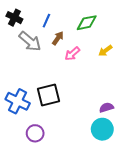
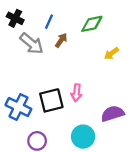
pink arrow: (72, 54) -> (76, 93), moved, turned -42
purple semicircle: (106, 107) -> (113, 114), size x1.5
cyan circle: (102, 129) -> (83, 137), moved

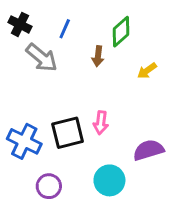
green diamond: (92, 24) -> (121, 32), turned -30
brown arrow: (61, 40) -> (98, 56), moved, turned 152

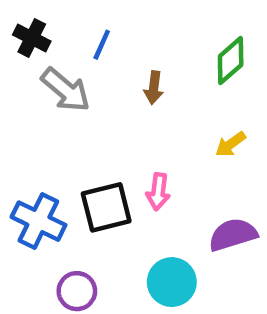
green diamond: (121, 32) -> (231, 61), moved
yellow arrow: (147, 71) -> (231, 144), moved

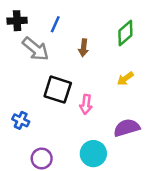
black cross: (32, 38) -> (17, 21), turned -30
black square: (106, 207) -> (58, 90), moved, turned 32
blue cross: (38, 221) -> (21, 120), size x0.6

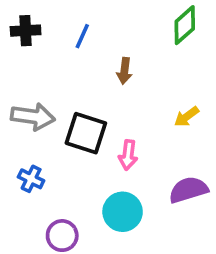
green diamond: (125, 33) -> (185, 25), moved
gray arrow: (36, 49) -> (33, 117), moved, turned -32
cyan circle: (93, 154) -> (123, 212), moved

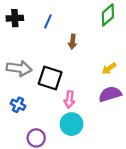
pink arrow: (128, 155) -> (69, 99), moved
purple semicircle: (188, 190) -> (110, 94), moved

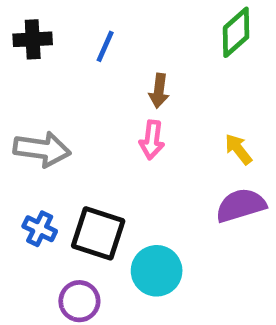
yellow arrow: (109, 68) -> (238, 149), turned 88
black square: (50, 78) -> (98, 233), moved
pink arrow: (69, 99) -> (152, 140), moved

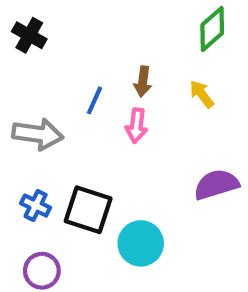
black cross: (33, 39) -> (29, 35), turned 32
blue line: (105, 46) -> (94, 100), moved
yellow arrow: (238, 149) -> (202, 94), moved
purple circle: (79, 301) -> (42, 271), moved

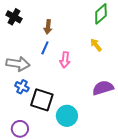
brown arrow: (143, 81) -> (48, 27), moved
blue cross: (36, 206) -> (22, 87), moved

